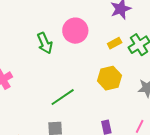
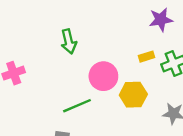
pink circle: (75, 31) -> (103, 76), moved

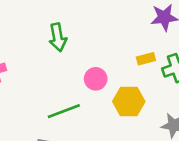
pink circle: (103, 76) -> (96, 79), size x0.7

